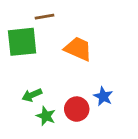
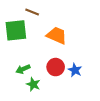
brown line: (44, 17) -> (32, 12), turned 32
red circle: (77, 109) -> (56, 67), moved

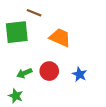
red circle: (56, 67) -> (49, 71), moved
green star: (33, 84) -> (16, 96), moved

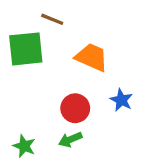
green arrow: (24, 73) -> (70, 139), moved
blue star: (79, 74) -> (121, 100), moved

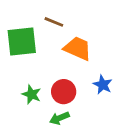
brown line: (52, 19) -> (54, 22), moved
green star: (24, 146) -> (32, 94), moved

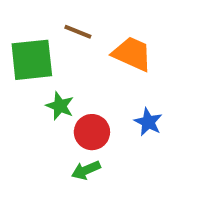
orange trapezoid: (78, 48) -> (132, 54), moved
green star: (32, 94) -> (60, 106), moved

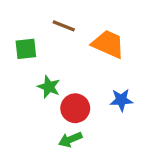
green square: (32, 60) -> (26, 49), size x0.6
blue star: (148, 122) -> (121, 100), turned -30

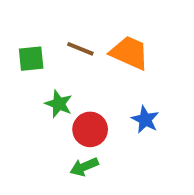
brown line: (64, 26) -> (80, 49), moved
blue star: (121, 100) -> (145, 120), turned 30

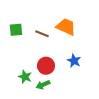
brown line: (80, 49) -> (42, 34), moved
green star: (59, 104) -> (25, 77), moved

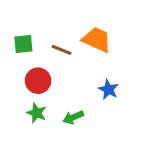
red circle: (46, 66) -> (38, 81), moved
green arrow: (43, 85) -> (73, 117), moved

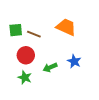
brown line: (62, 50) -> (34, 34), moved
green arrow: (73, 117) -> (50, 67), moved

